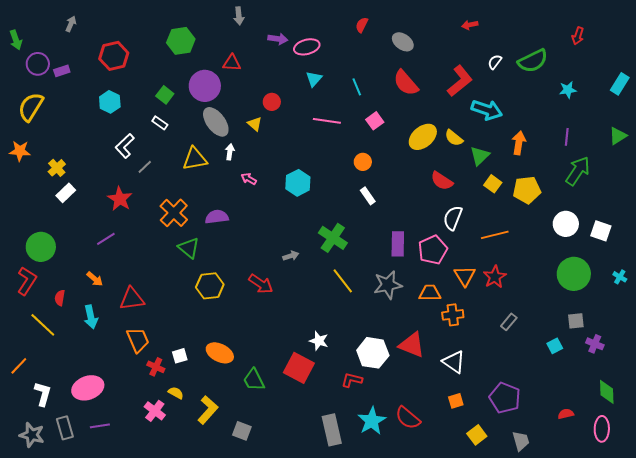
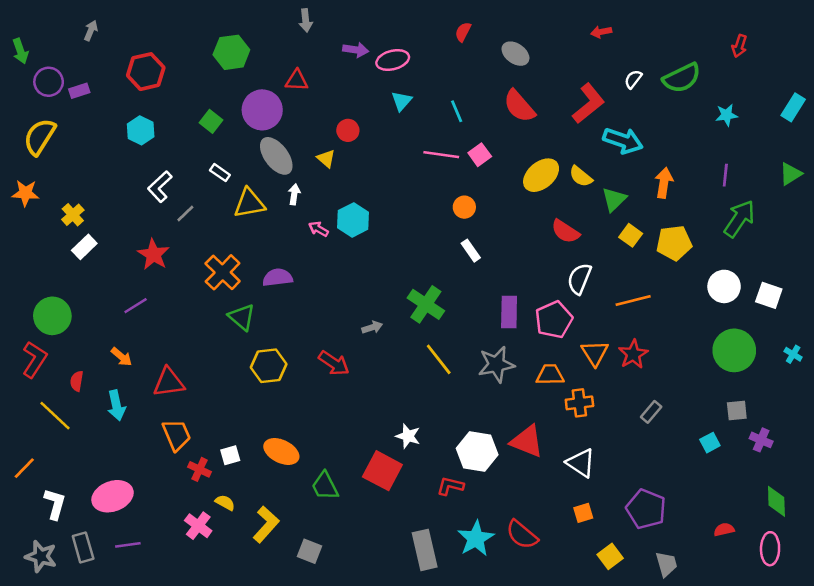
pink line: (327, 121) -> (441, 155), moved
white rectangle: (160, 123) -> (220, 173), moved
cyan hexagon: (298, 183) -> (353, 220), moved

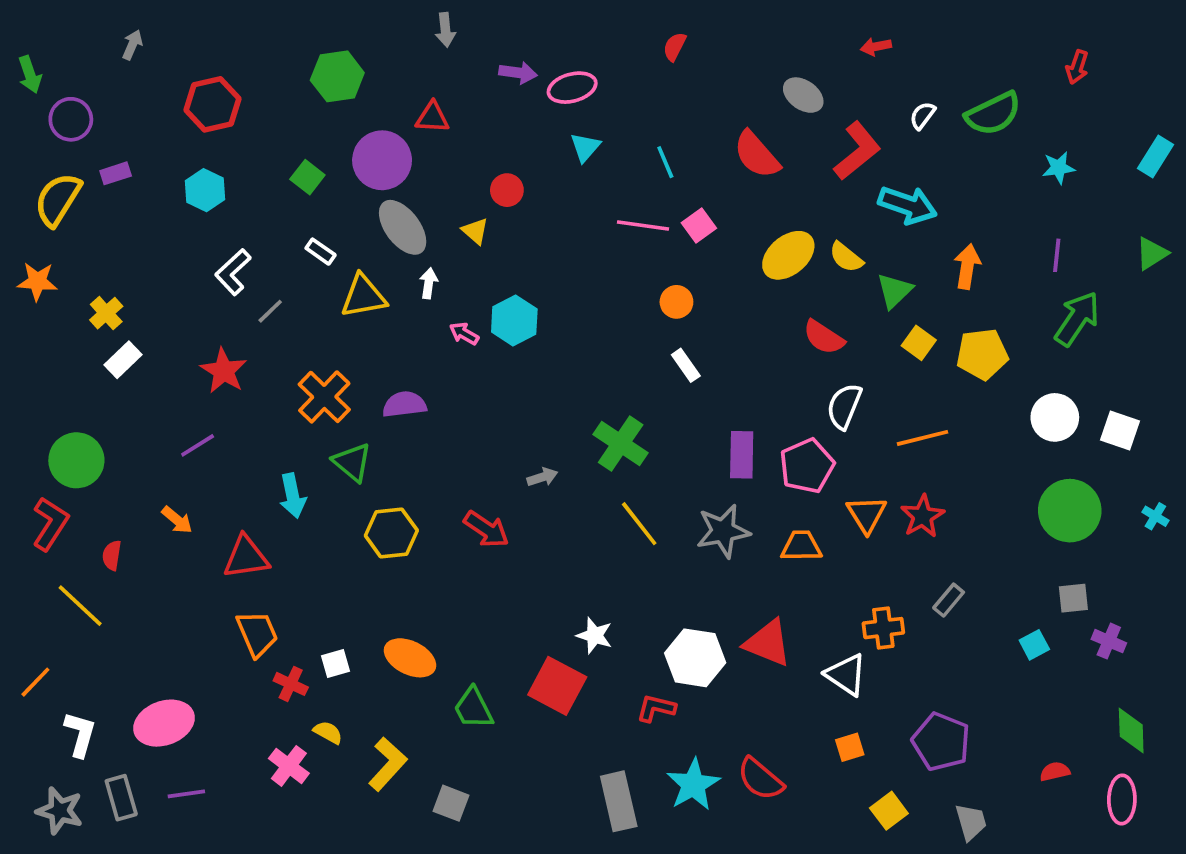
gray ellipse: (515, 54) -> (803, 95), moved
purple rectangle: (79, 91) -> (116, 173), moved
orange cross: (579, 403) -> (883, 628), moved
cyan arrow: (116, 405) -> (293, 496), moved

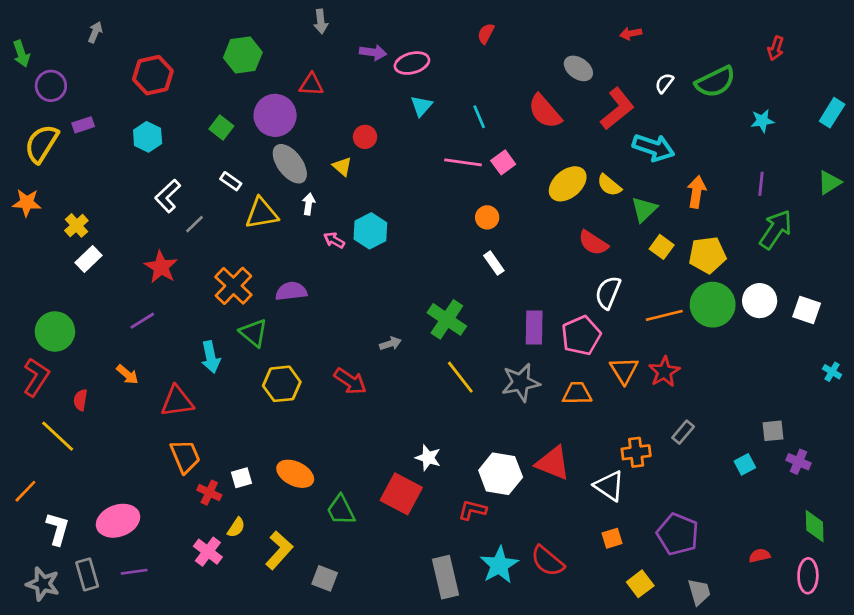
green circle: (1070, 511) -> (713, 305), moved
yellow semicircle: (328, 732) -> (236, 527), turned 95

